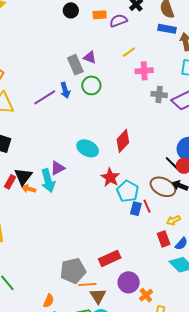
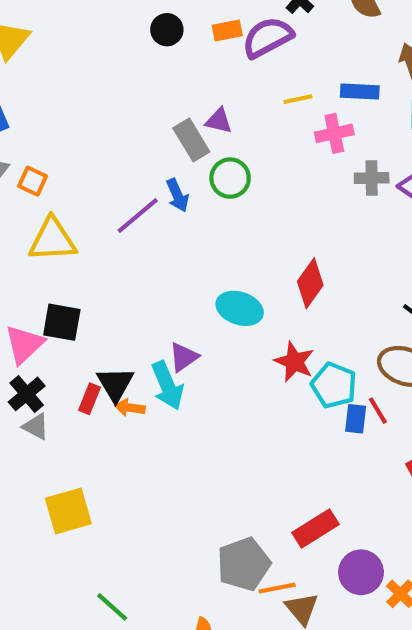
purple semicircle: (118, 21) -> (267, 37), size x1.4
blue rectangle: (167, 29) -> (360, 92), moved
yellow line: (129, 52) -> (298, 99), turned 32

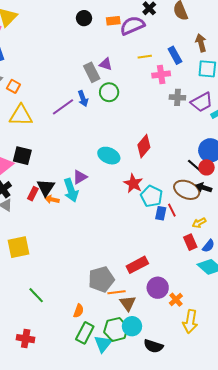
blue rectangle: (360, 92) -> (175, 55), turned 54

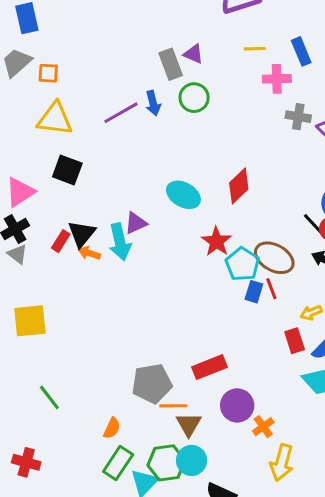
orange square: (13, 86) -> (48, 73), turned -32
black square: (22, 156) -> (67, 170), moved
brown ellipse: (187, 190) -> (274, 258), moved

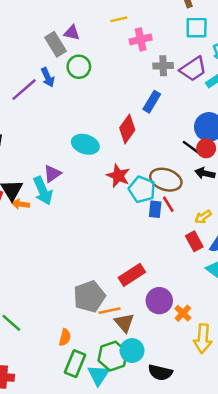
blue rectangle: (301, 51) -> (152, 102), moved, turned 65

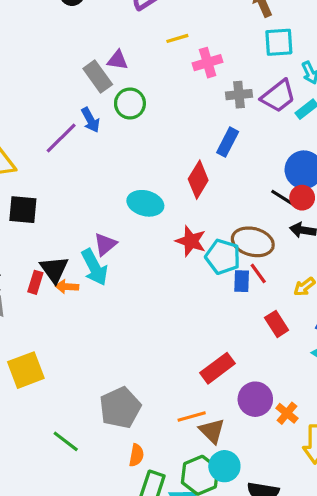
red rectangle: (194, 241) -> (277, 324), moved
gray pentagon: (89, 296) -> (120, 408), moved

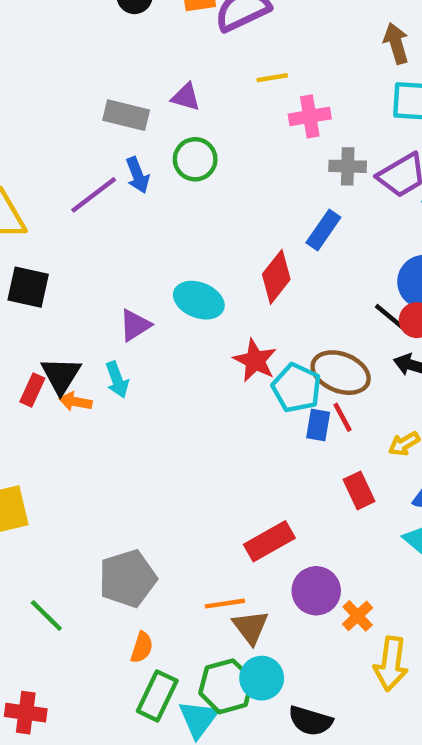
gray rectangle: (98, 76) -> (126, 115), moved, turned -48
purple triangle: (105, 244) -> (135, 325), moved
cyan arrow: (95, 267) -> (117, 380), size x0.7

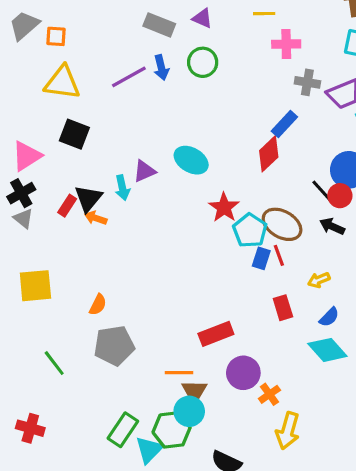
red diamond: (276, 277) -> (269, 154), moved
cyan arrow: (117, 380) -> (122, 188), moved
orange semicircle: (142, 647) -> (98, 305), moved
cyan circle: (262, 678) -> (189, 411), moved

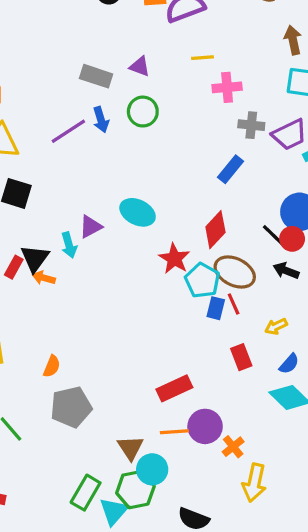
red diamond: (269, 154) -> (215, 230), moved
orange line: (179, 373) -> (174, 432), moved
brown triangle: (194, 391) -> (131, 448), moved

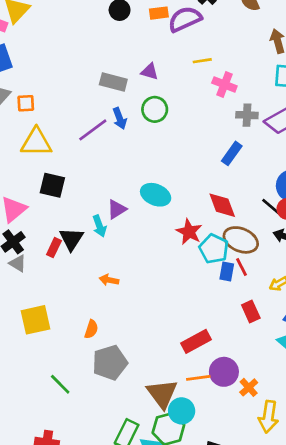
pink cross: (227, 87) -> (224, 85), turned 30
red diamond: (215, 230) -> (222, 205), turned -60
orange arrow: (44, 278) -> (109, 280), moved
brown triangle: (131, 448) -> (162, 394), size x1.4

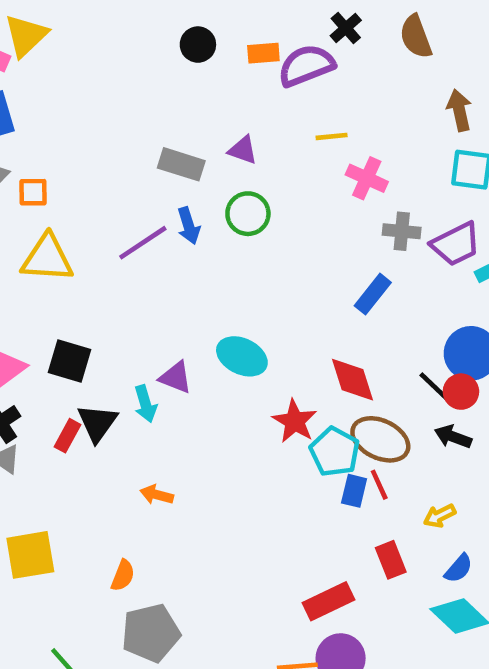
black square: (52, 185) -> (69, 361), moved
purple triangle: (117, 209) -> (176, 377), turned 50
red rectangle: (196, 341) -> (328, 601), moved

